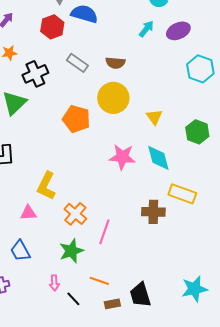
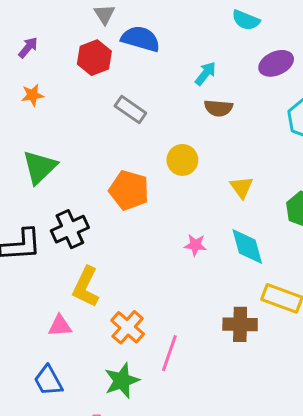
cyan arrow: (146, 29) -> (205, 73), moved
brown semicircle: (115, 63) -> (218, 108), moved
black cross: (35, 74) -> (70, 229), moved
yellow circle: (113, 98) -> (182, 160), size x0.7
pink star: (122, 157) -> (195, 245), size x0.6

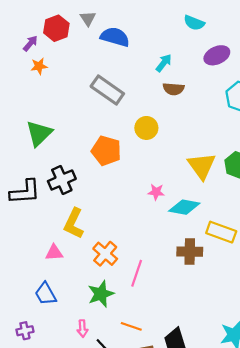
red hexagon: (94, 58) -> (56, 28), moved
orange star: (32, 95) -> (39, 66), moved
gray rectangle: (130, 109) -> (107, 90), size x1.4
yellow triangle: (242, 187) -> (202, 166), moved, size x1.6
cyan diamond: (247, 246) -> (184, 207), moved, turned -64

